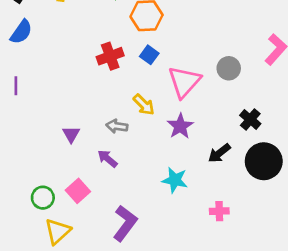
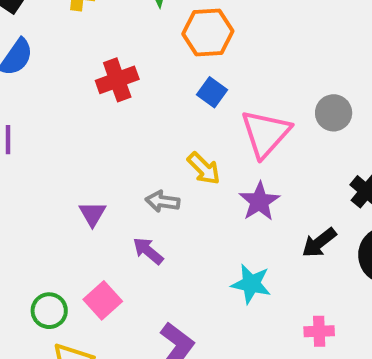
red cross: (110, 56) -> (117, 80), moved

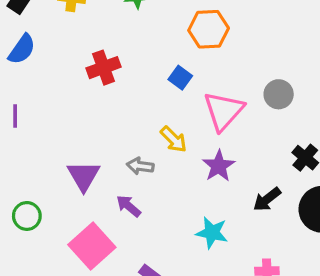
orange hexagon: (208, 32) -> (209, 29), moved
purple triangle: (92, 214) -> (84, 176), size x1.5
pink square: (103, 300) -> (92, 246), size x1.5
green circle: (49, 311) -> (27, 216), moved

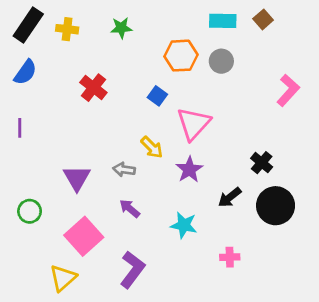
red cross: (104, 68) -> (93, 88), turned -32
gray circle: (279, 94) -> (221, 61), moved
purple arrow: (129, 206) -> (130, 208), moved

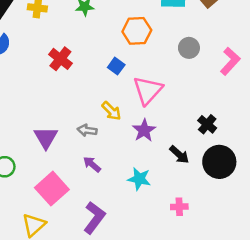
gray circle: (221, 61) -> (189, 48), moved
black arrow: (230, 197) -> (179, 155), turned -100

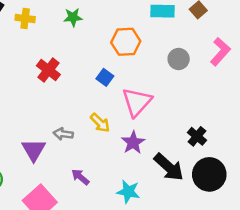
pink L-shape: (230, 61) -> (220, 52), moved
gray arrow: (87, 130) -> (63, 134), moved
black arrow: (179, 155) -> (169, 167), size x1.5

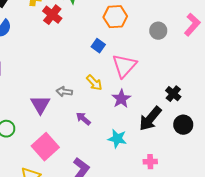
red cross: (48, 70) -> (52, 15), moved
black arrow: (169, 167) -> (150, 119), turned 88
black circle: (209, 174) -> (183, 125), size x0.7
purple arrow: (80, 177) -> (83, 119), moved

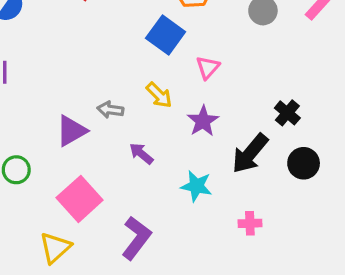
blue square: (98, 46) -> (166, 35), size x1.6
pink triangle: (124, 66) -> (208, 67), size x0.6
purple triangle: (40, 105) -> (71, 131), turned 30

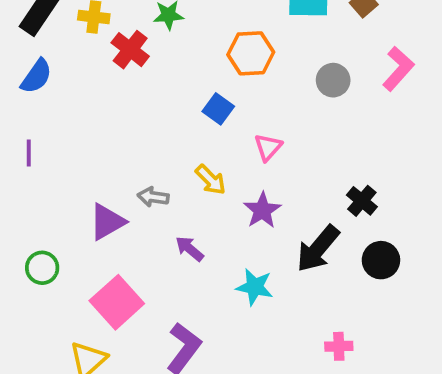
blue square: (166, 35) -> (218, 109), size x0.7
pink cross: (250, 223) -> (339, 346), moved

